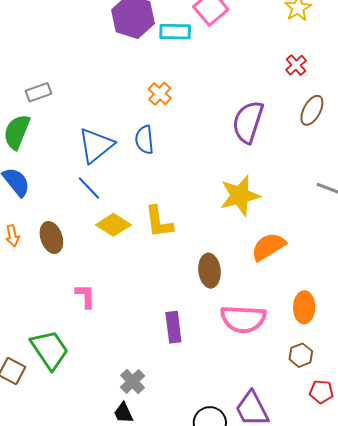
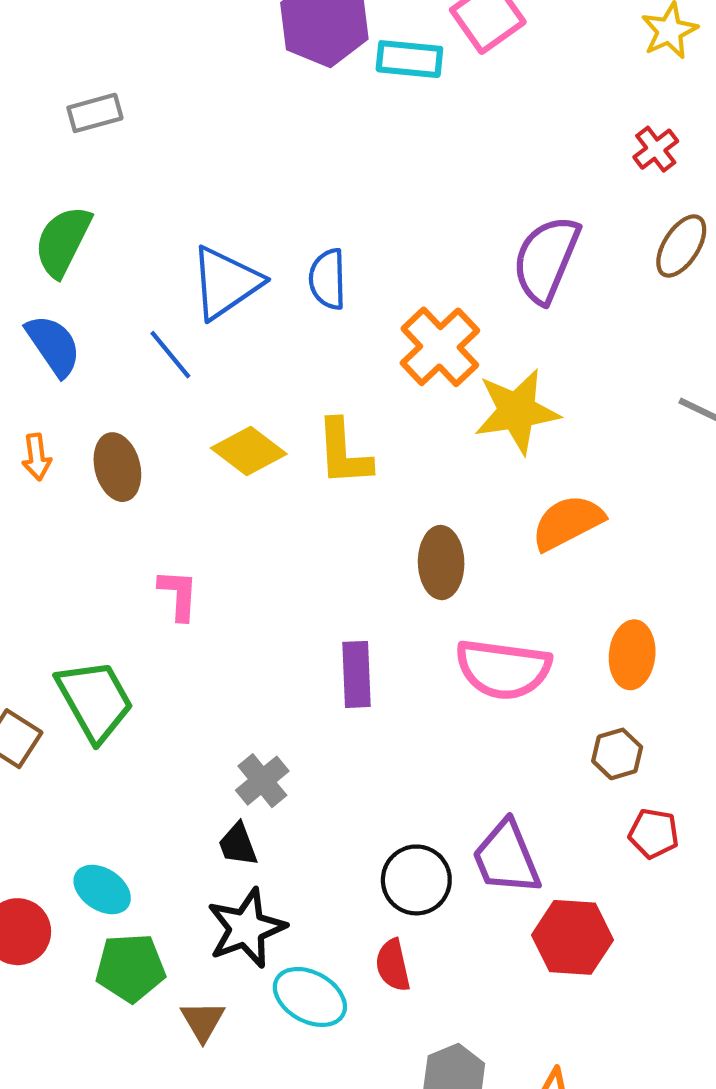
gray rectangle: (39, 92) -> (95, 113), moved
orange cross: (160, 94) -> (440, 347), moved, size x1.6
blue line: (89, 188) -> (170, 355), moved

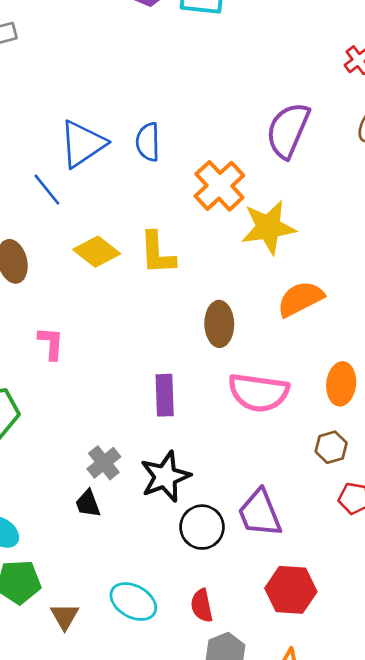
black star: (246, 928) -> (165, 477), moved
red hexagon: (572, 937) -> (291, 590), moved
red semicircle: (393, 965) -> (202, 606), moved

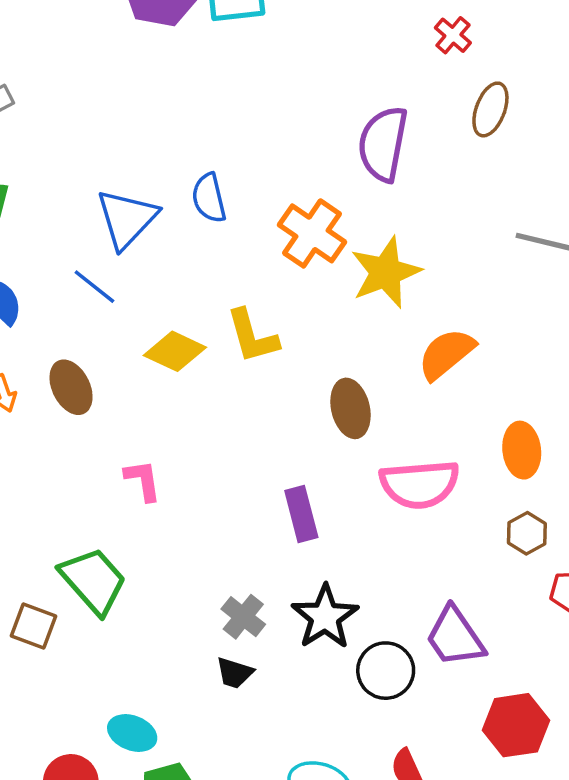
black trapezoid: (88, 504) -> (235, 673), turned -40

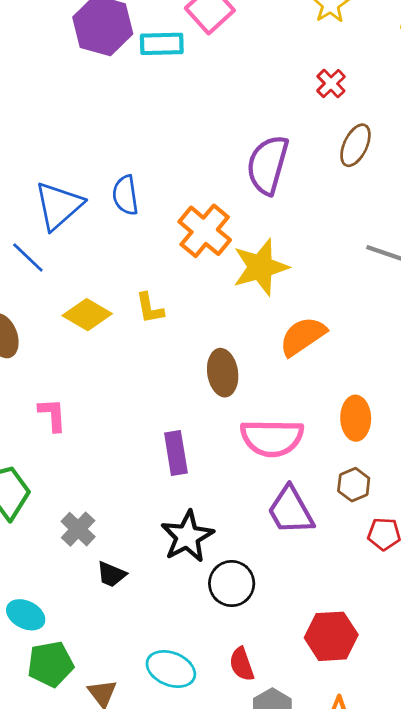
yellow L-shape: (252, 336) -> (150, 308), size x0.7
gray cross: (243, 617) -> (78, 529), moved
purple trapezoid: (455, 637) -> (291, 510), moved

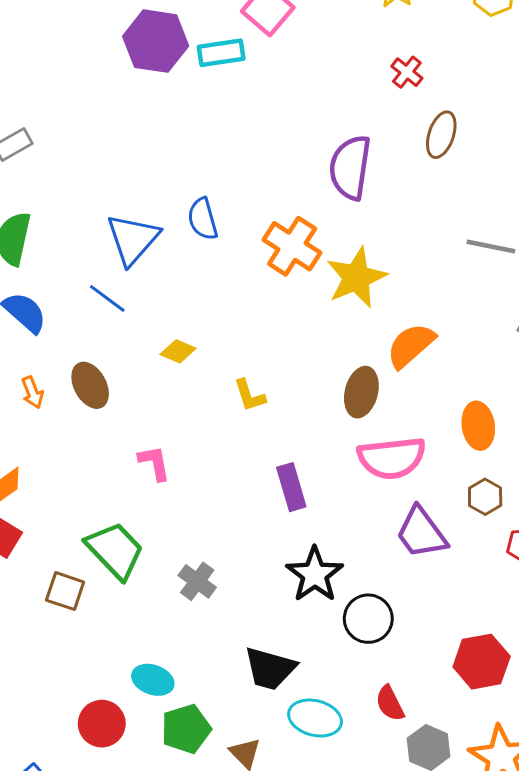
yellow L-shape: (150, 308) -> (250, 395), moved
yellow diamond: (87, 315) -> (178, 351), size x0.7
brown ellipse: (223, 373) -> (361, 392), moved, turned 30
black trapezoid: (111, 574) -> (270, 669), moved, size x1.6

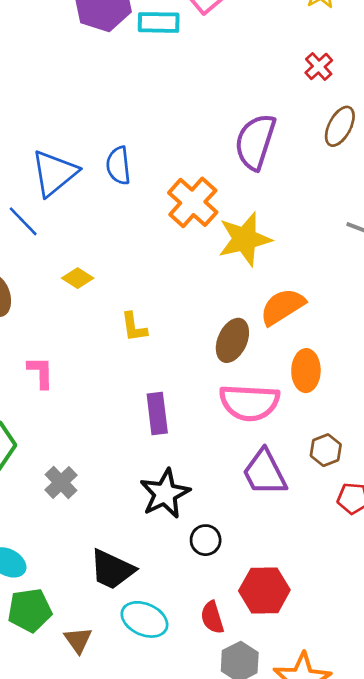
orange ellipse: (478, 426) -> (306, 371), moved
black circle: (368, 619) -> (206, 540), size x0.7
red hexagon: (482, 662) -> (264, 590), moved

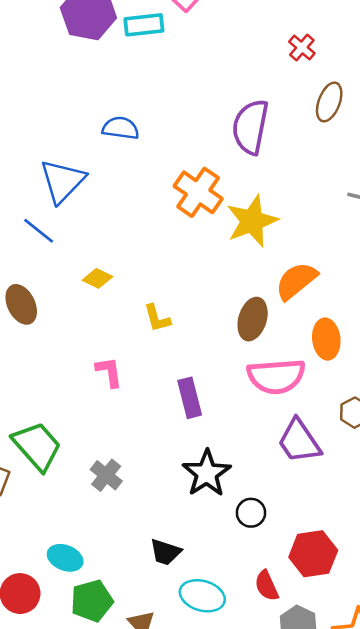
blue semicircle: (118, 166) -> (121, 128), moved, turned 111
pink L-shape: (41, 372) -> (109, 372), moved
black trapezoid: (112, 569) -> (165, 552), size x0.7

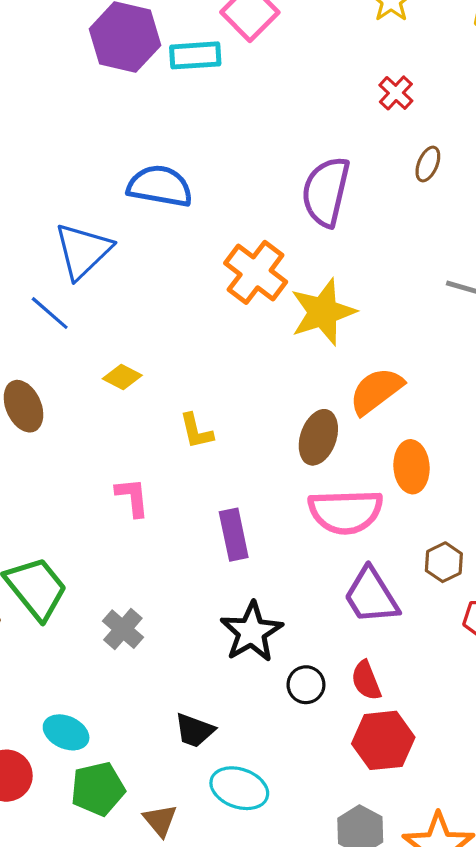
brown ellipse: (329, 102) -> (428, 164), size x0.7
blue semicircle: (121, 128) -> (160, 186), size x1.4
red semicircle: (267, 586) -> (366, 681), moved

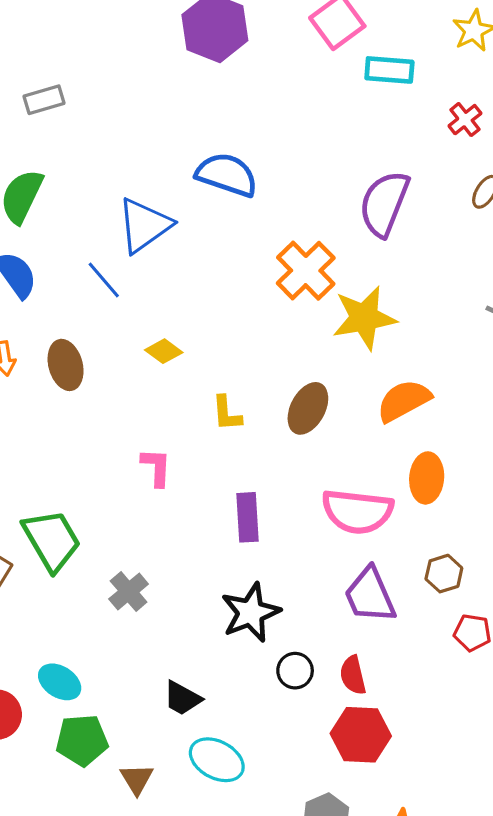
cyan rectangle: (195, 55) -> (389, 70), moved
brown ellipse: (318, 437) -> (308, 408), moved

